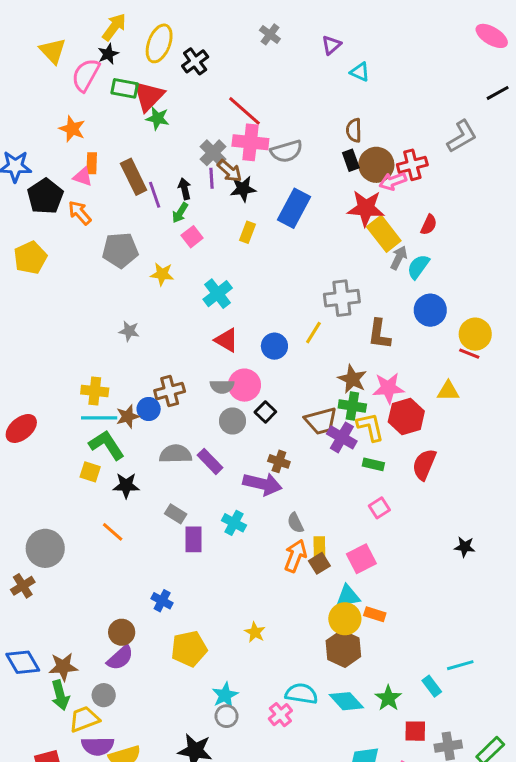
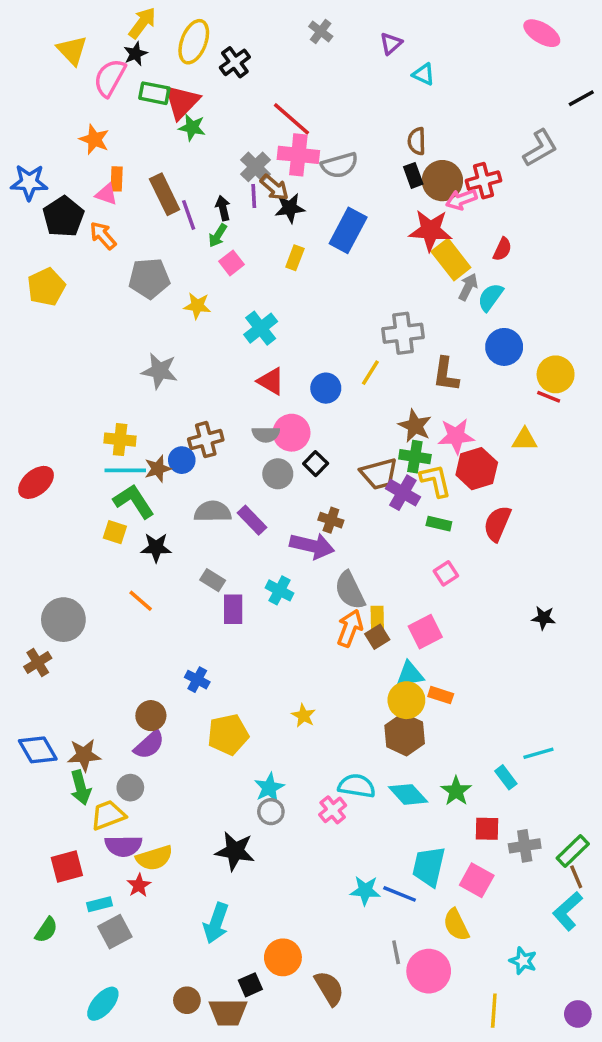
pink ellipse: (492, 36) -> (542, 33), moved
gray star: (129, 331) -> (159, 371), size x1.5
gray semicircle: (295, 523) -> (350, 590), size x1.6

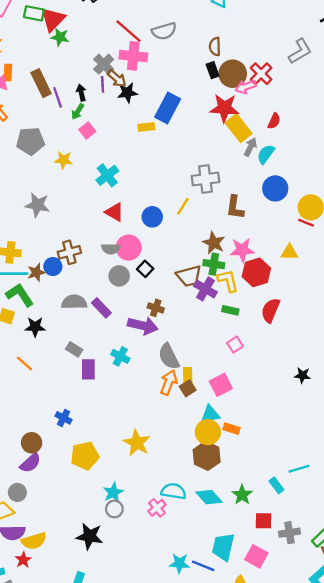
gray semicircle: (340, 165) -> (164, 31), moved
red cross: (484, 181) -> (261, 74), turned -30
yellow rectangle: (295, 258) -> (146, 127), moved, turned 63
yellow star: (304, 716) -> (137, 443), size x1.6

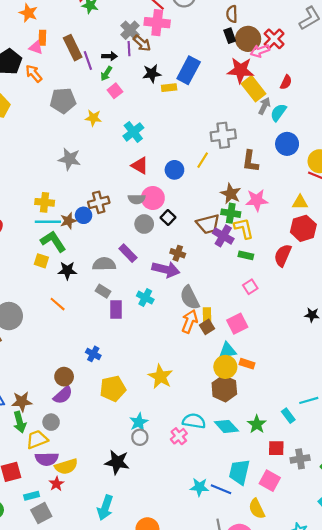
black arrow: (81, 93) -> (110, 56), turned 104
black star: (127, 93) -> (152, 74), moved
red hexagon: (256, 272) -> (303, 228), moved
gray semicircle: (74, 302) -> (104, 264), moved

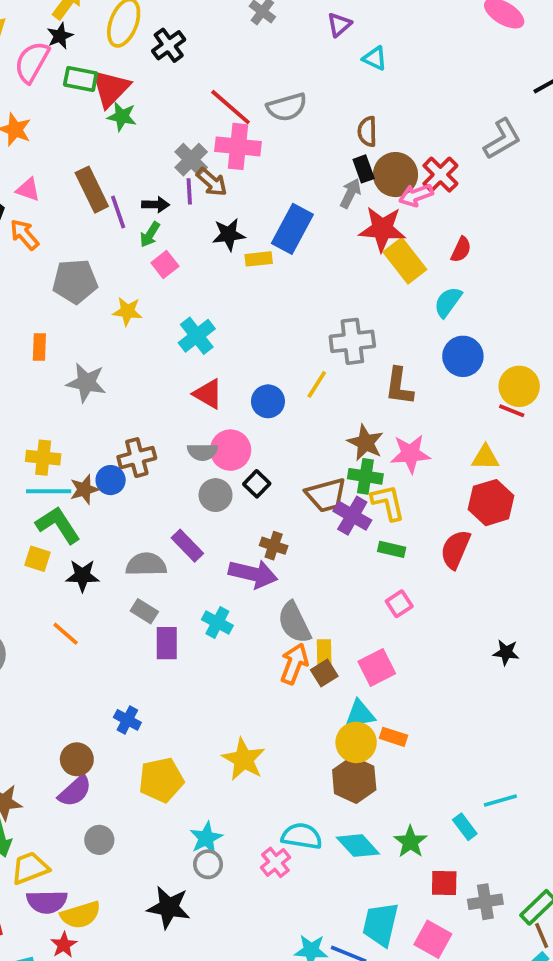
orange rectangle: (42, 38) -> (39, 347), moved
gray arrow: (264, 106) -> (350, 193), moved
gray circle: (51, 422) -> (99, 840), moved

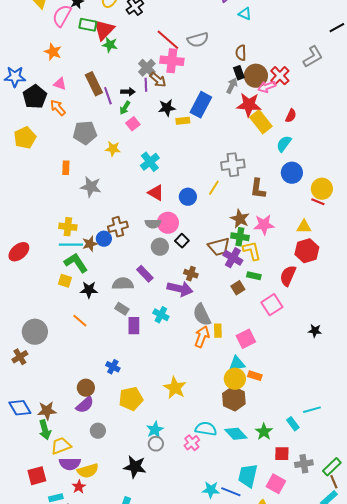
pink square: (399, 604) -> (272, 305), moved, size x1.5
brown square: (324, 673) -> (238, 288), moved

